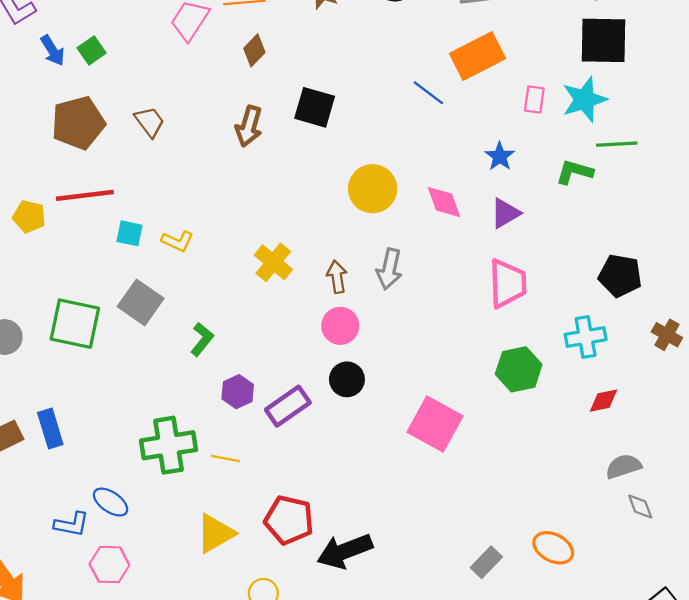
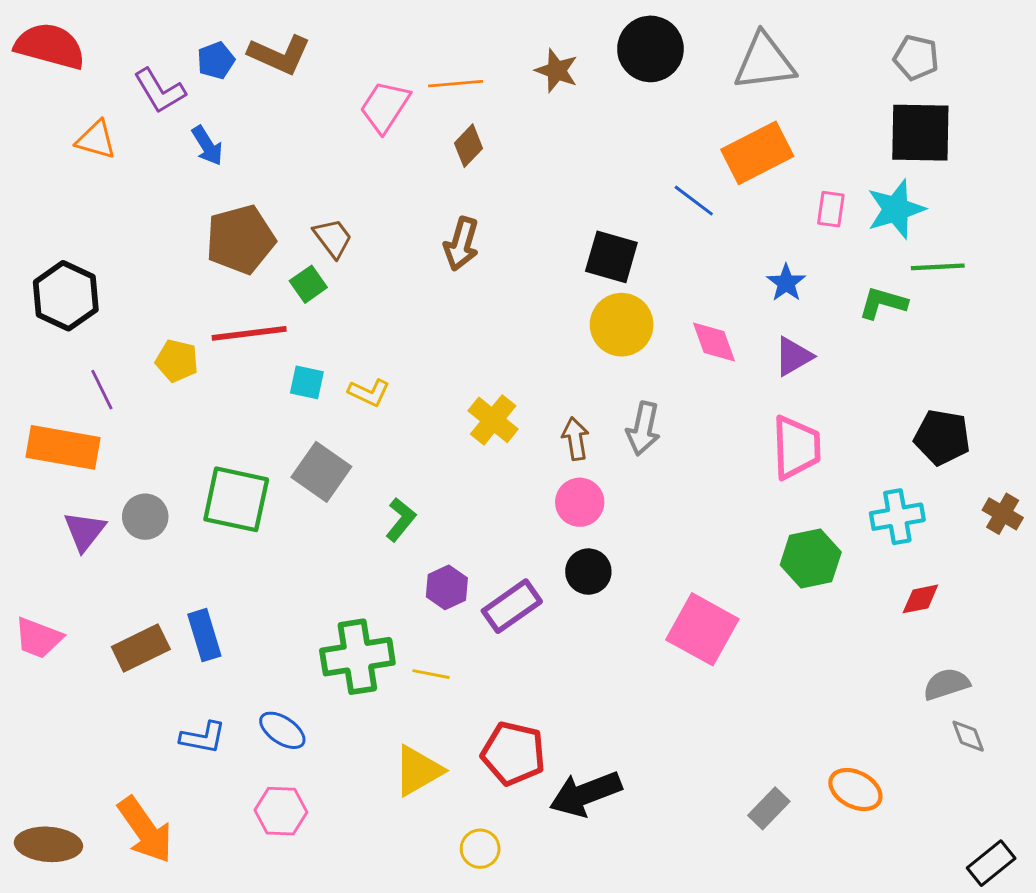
green square: (92, 50) -> (308, 284), moved
black square: (315, 107) -> (611, 257), moved
blue L-shape: (72, 524) -> (203, 738), moved

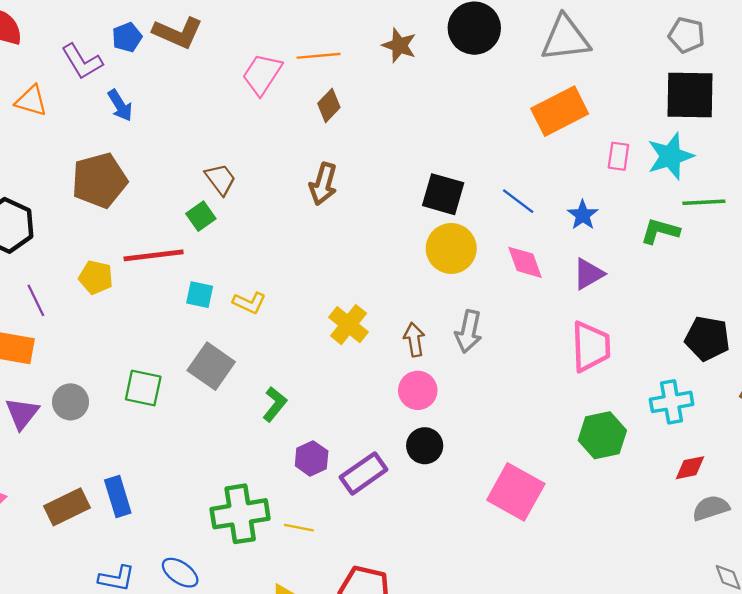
blue line: (694, 201) -> (518, 201), moved
brown pentagon: (240, 239) -> (99, 180), moved
green square: (236, 499) -> (143, 388), size x0.7
gray semicircle: (946, 684) -> (711, 508), moved

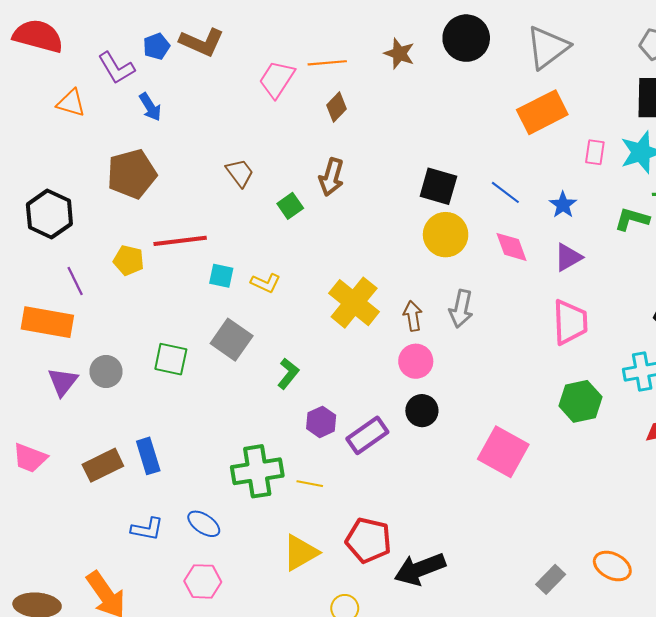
gray triangle: (565, 38) -> (547, 47), turned -30
green square: (201, 216) -> (290, 206), moved
yellow cross: (349, 325) -> (354, 303), size x1.4

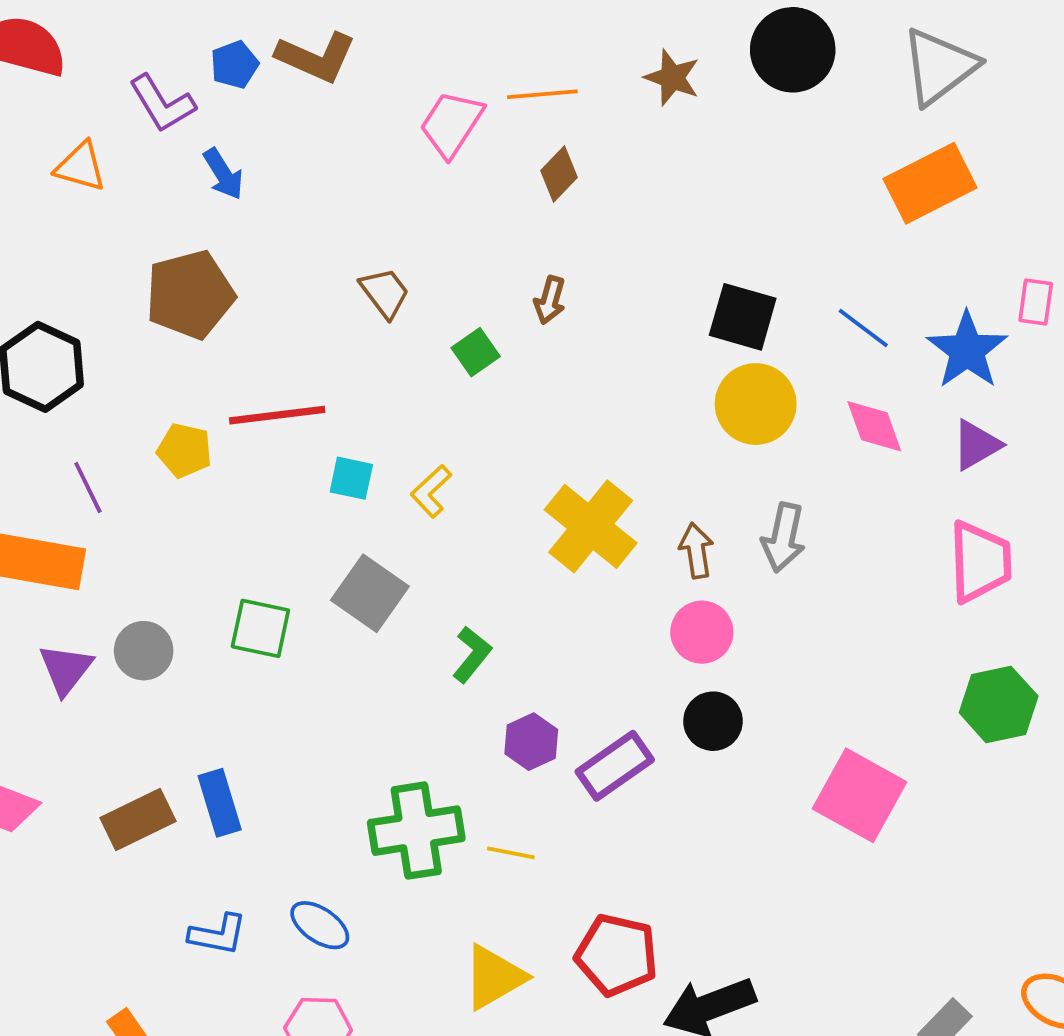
pink rectangle: (595, 152) -> (1036, 302), moved
brown arrow: (331, 177) -> (550, 300), size x0.7
blue star: (563, 205) -> (967, 350), size x1.6
yellow L-shape: (266, 283) -> (431, 491), turned 112

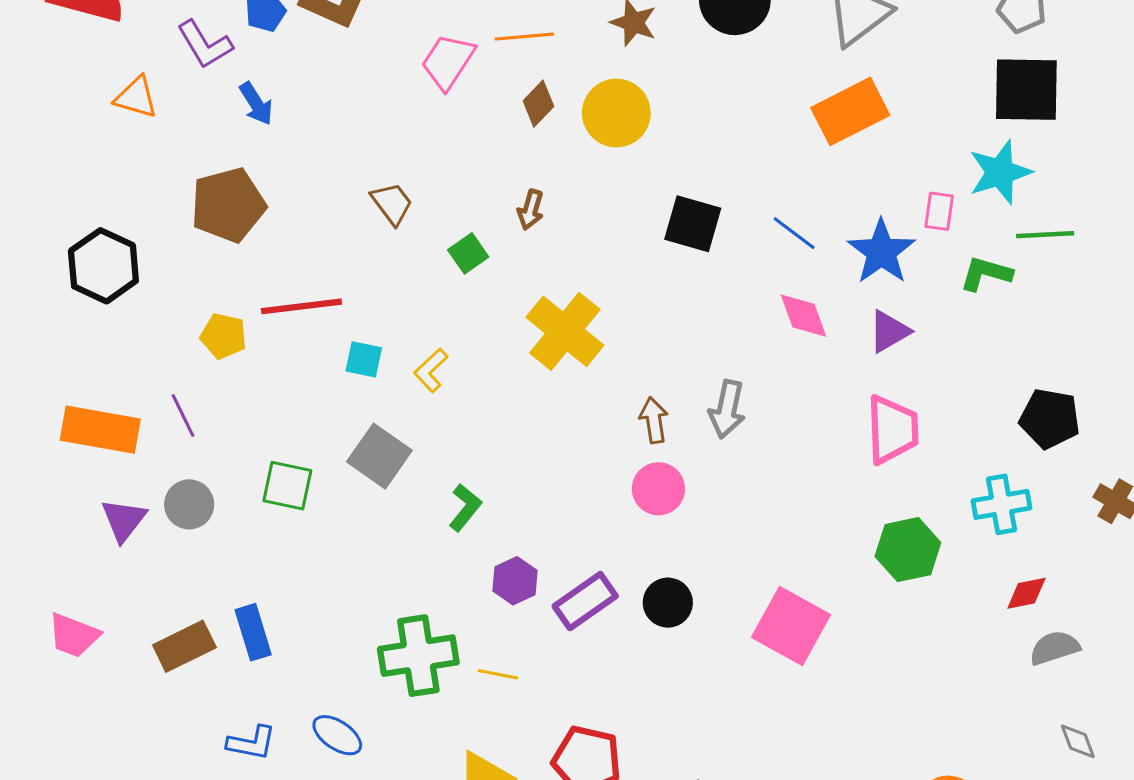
yellow circle: (756, 404) -> (616, 113), moved
purple line: (88, 487) -> (183, 415), moved
yellow cross: (591, 526) -> (565, 331), moved
black circle: (713, 721) -> (668, 603), moved

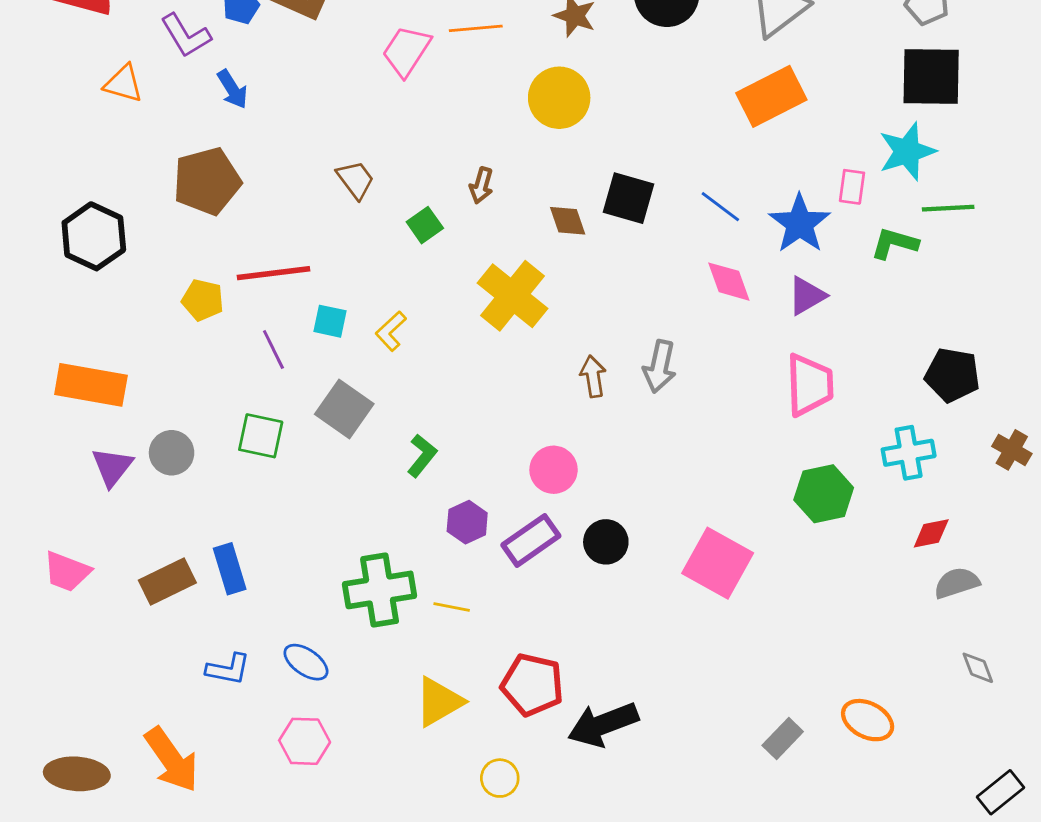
brown diamond: (538, 104) -> (568, 221), moved, turned -63
purple line: (183, 415) -> (273, 349), moved
pink circle: (658, 489) -> (554, 470), moved

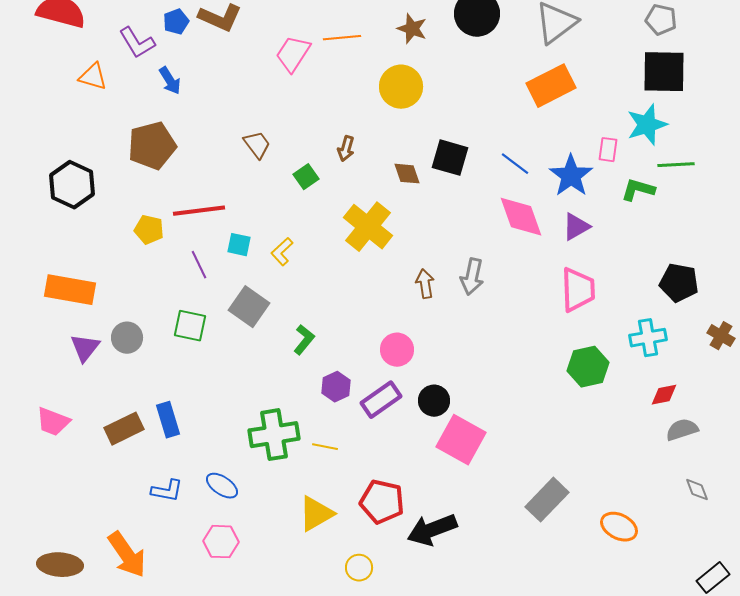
pink diamond: (729, 282) -> (521, 217), size x1.4
pink square: (718, 563) -> (461, 440), moved
gray rectangle: (783, 738) -> (547, 500), moved, size x1.5

